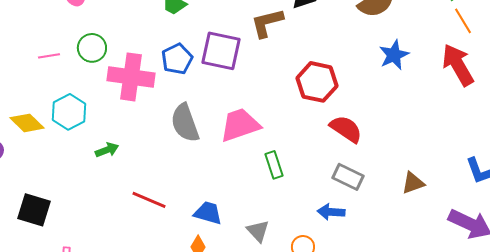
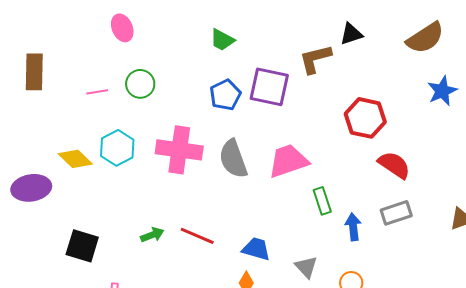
pink cross: (131, 77) -> (179, 150), moved
green arrow: (107, 150) -> (152, 235), moved
gray rectangle: (348, 177) -> (396, 213), turned -44
blue arrow: (331, 212) -> (353, 227), moved, turned 80

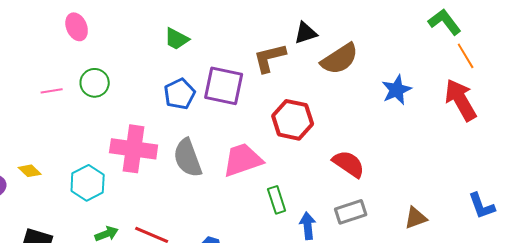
brown semicircle: (425, 38) -> (340, 59), moved
red hexagon: (365, 118) -> (293, 120), moved
cyan hexagon: (117, 148) -> (88, 183), moved
yellow diamond: (75, 159) -> (30, 171), moved, size x0.7

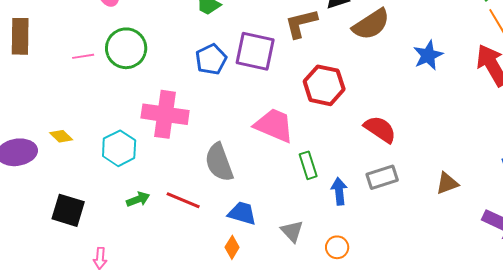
green circle: (95, 83) -> (126, 48), size x1.4
gray semicircle: (188, 158) -> (219, 162), moved
pink trapezoid: (243, 160) -> (274, 125), turned 42

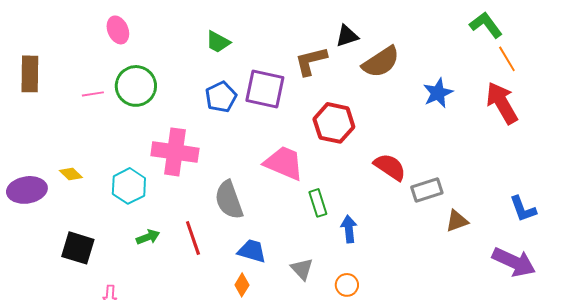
gray rectangle: (382, 177) -> (427, 190), moved
red line: (183, 200) -> (193, 238), turned 48

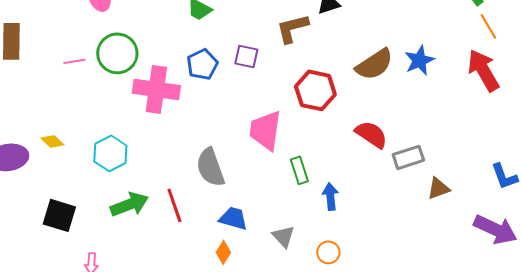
brown semicircle: (381, 62) -> (374, 64), moved
purple square: (265, 89) -> (246, 56), size x0.6
pink cross: (175, 152) -> (156, 89), moved
pink trapezoid: (284, 163) -> (265, 130), turned -105
green arrow: (148, 237) -> (129, 204), size x1.6

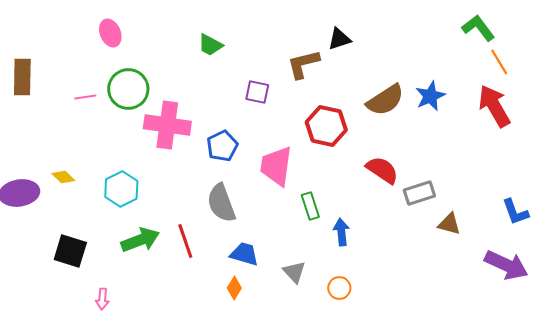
blue pentagon: (202, 64) -> (222, 146), moved
brown triangle: (438, 188) -> (449, 224), turned 35

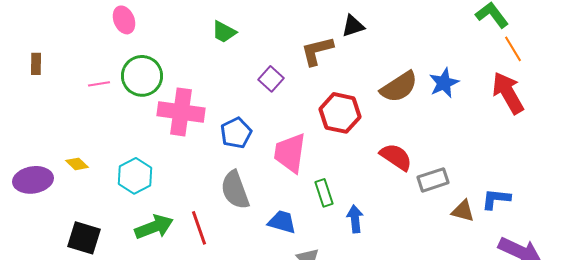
brown rectangle: (22, 77) -> (36, 64), size x0.6
purple square: (257, 92) -> (271, 79), turned 30
blue L-shape: (515, 212) -> (496, 199), moved, turned 116
blue trapezoid: (244, 254) -> (282, 222), moved

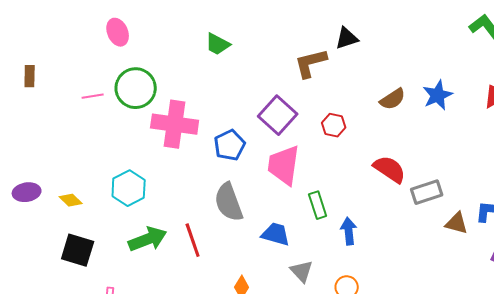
purple square: (271, 79) -> (278, 115), moved, size x1.5
brown semicircle: (399, 87) -> (393, 99), size x0.7
red hexagon: (340, 113) -> (334, 125), size x0.6
yellow diamond: (77, 164) -> (71, 200), moved
purple ellipse: (33, 180) -> (27, 192), size x0.7

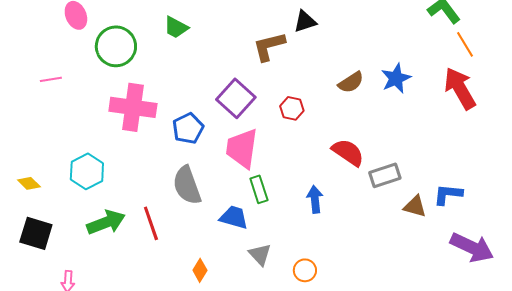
green circle: (136, 88) -> (116, 46), moved
green rectangle: (318, 205) -> (259, 189), moved
blue arrow: (349, 231) -> (315, 199), moved

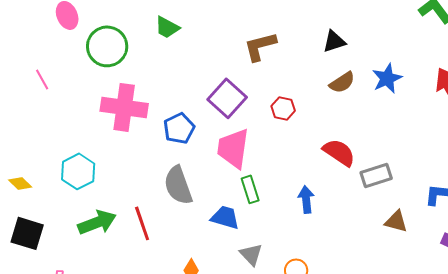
black triangle: (305, 21) -> (334, 41), moved
pink line: (51, 79) -> (42, 79), turned 70
brown triangle: (415, 206) -> (396, 221), moved

